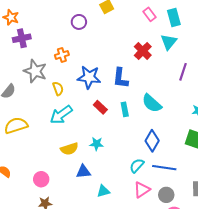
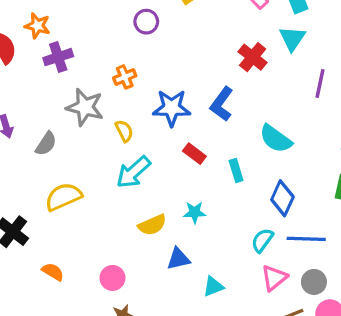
blue L-shape: (120, 78) -> (222, 104), turned 35
cyan rectangle: (125, 109) -> (236, 171), moved

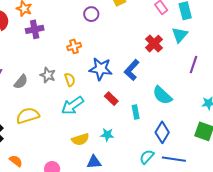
gray star: (85, 107) -> (48, 75), moved, size x0.7

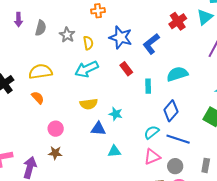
gray semicircle: (21, 82) -> (41, 28), moved, turned -35
cyan semicircle: (162, 95) -> (177, 74), turned 110
cyan star: (107, 135) -> (116, 114), moved
orange semicircle: (16, 161) -> (38, 98), moved

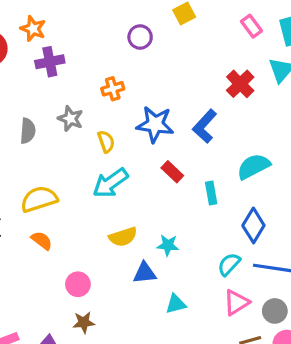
gray star: (67, 35) -> (70, 119), moved

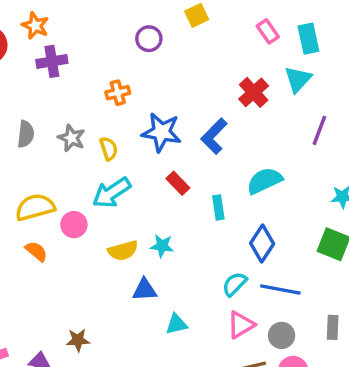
gray star: (70, 119) -> (71, 138), moved
cyan star: (168, 245) -> (162, 246), moved
pink circle: (78, 284) -> (74, 225), moved

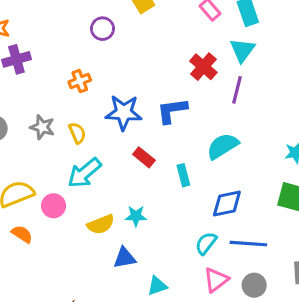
purple line: (319, 130) -> (237, 90), moved
blue L-shape: (214, 136) -> (172, 111), turned 44
blue diamond: (262, 244) -> (227, 204), turned 52

